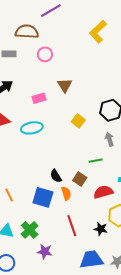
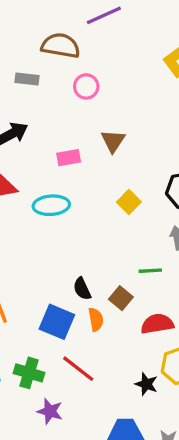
red line: (72, 226) -> (78, 369), moved, turned -40
green cross: (30, 230) -> (29, 373), turned -36

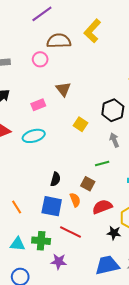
brown semicircle: (61, 46) -> (59, 41), moved
black semicircle: (82, 289) -> (55, 179), moved, turned -128
red semicircle: (157, 324) -> (102, 207), moved

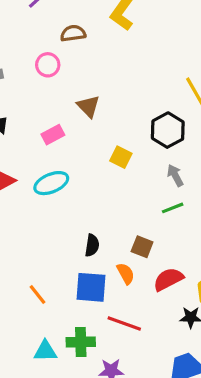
brown semicircle: (59, 41) -> (73, 33), size x0.7
green line: (102, 163) -> (173, 208), moved

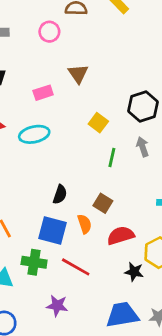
green line: (173, 208) -> (112, 158), moved, turned -66
green cross: (81, 342) -> (34, 262), moved

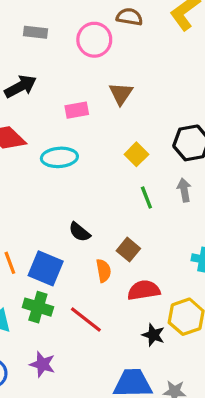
pink circle: (49, 32) -> (94, 40), size x1.4
green line: (112, 158) -> (146, 197), turned -42
black semicircle: (60, 194) -> (80, 232), turned 102
blue square: (53, 230) -> (46, 268), moved
purple star: (57, 306) -> (42, 364), moved

